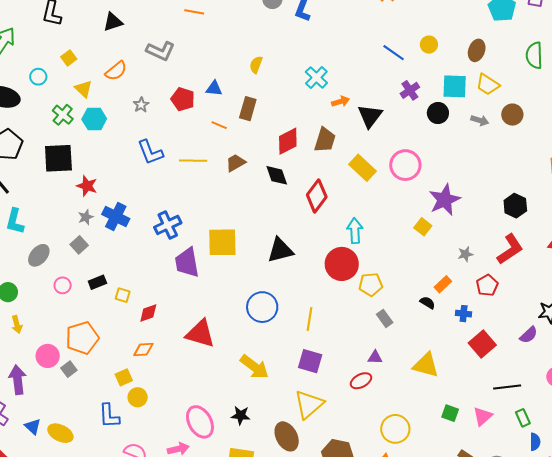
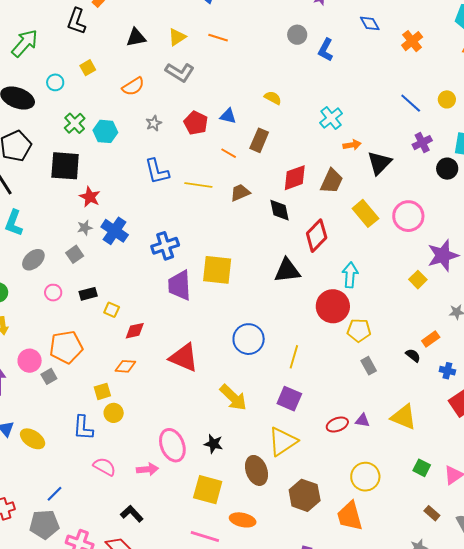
yellow semicircle: (256, 65) -> (273, 98), turned 90
yellow triangle: (83, 89) -> (177, 37), moved, turned 36
black triangle: (280, 250) -> (287, 270), moved
purple triangle: (375, 357) -> (362, 420), moved

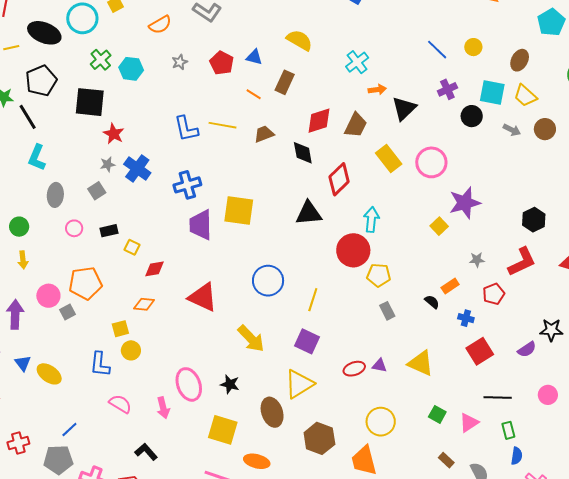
cyan circle: (55, 82) -> (82, 18), size x1.8
yellow semicircle: (273, 98) -> (299, 40), size x1.5
blue L-shape: (157, 171) -> (186, 129), moved
gray ellipse: (33, 260) -> (55, 195), turned -45
pink arrow: (147, 469) -> (163, 408), turned 80

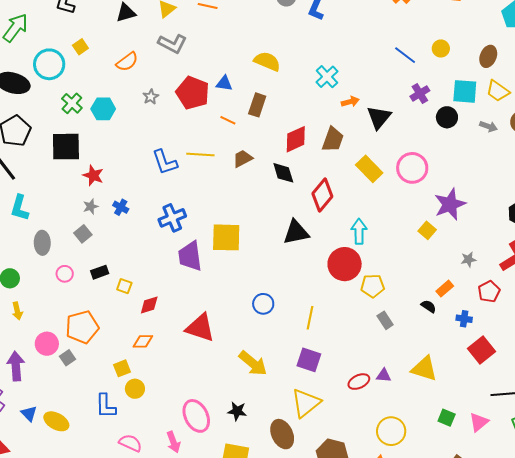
red pentagon: (222, 63) -> (193, 93), size x1.4
blue cross: (137, 168) -> (121, 207), size x0.6
blue circle: (268, 281) -> (263, 304), size x0.7

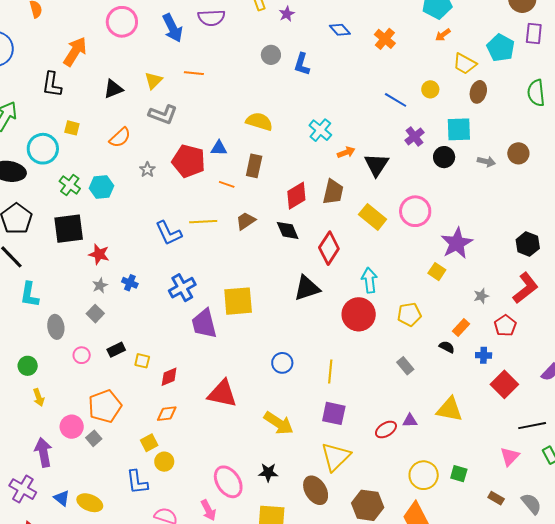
yellow square: (80, 47) -> (72, 128), turned -35
yellow trapezoid: (498, 91) -> (465, 64), moved
yellow pentagon: (373, 286) -> (409, 314), moved
green square: (447, 418) -> (459, 474), moved

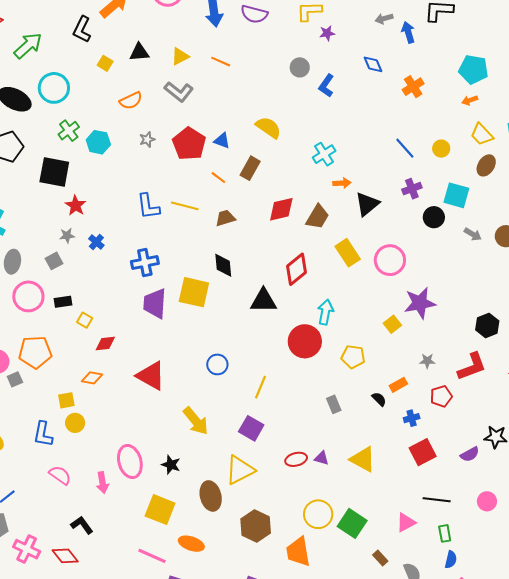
yellow square: (72, 128) -> (105, 63), moved
black diamond: (288, 230) -> (223, 265), moved
pink circle: (82, 355) -> (28, 296), size x1.8
blue cross: (484, 355) -> (412, 418), turned -35
green square: (459, 474) -> (352, 523), size x1.6

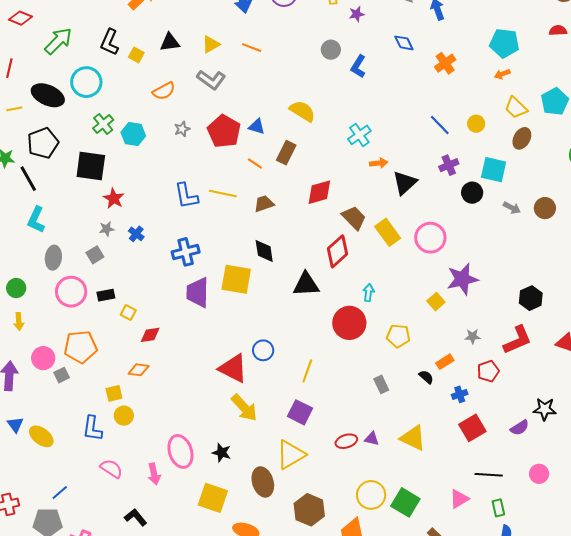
black L-shape: (82, 29) -> (109, 42), moved
brown trapezoid: (318, 217) -> (354, 218), moved, turned -72
cyan arrow: (325, 312) -> (368, 293), size x0.7
red triangle: (151, 376) -> (233, 368), moved

